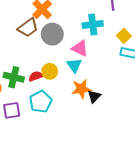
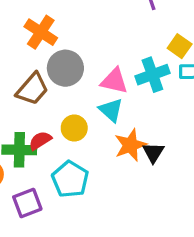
cyan cross: (93, 24) -> (152, 75), moved
brown trapezoid: (28, 28) -> (32, 89), moved
red semicircle: (36, 76) -> (40, 141), moved

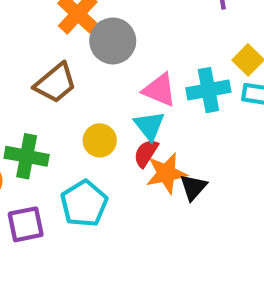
gray circle: (65, 68) -> (113, 41), moved
red semicircle: (40, 141) -> (146, 153), moved, turned -35

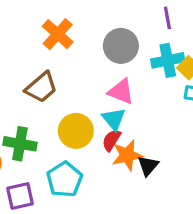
gray circle: (113, 41) -> (121, 46), moved
cyan cross: (208, 90) -> (168, 60), moved
yellow circle: (100, 140) -> (76, 131), size x1.4

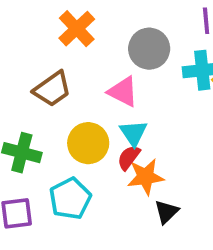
pink triangle: (121, 92) -> (123, 92), moved
black triangle: (148, 166) -> (166, 212), moved

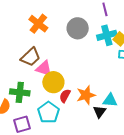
pink triangle: (123, 92) -> (44, 69), moved
cyan triangle: (133, 133) -> (110, 100), moved, turned -42
red semicircle: (129, 157) -> (65, 96), moved

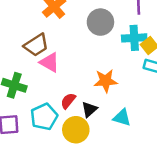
yellow circle: (53, 82) -> (76, 130), moved
orange star: (86, 95) -> (106, 81), moved
black triangle: (100, 112) -> (89, 109), moved

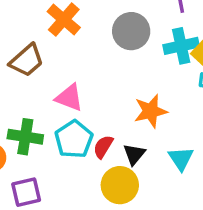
brown trapezoid: (36, 45) -> (27, 60), moved
cyan pentagon: (44, 117) -> (74, 139), moved
cyan triangle: (122, 118) -> (181, 158), turned 48

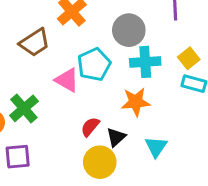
cyan cross: (181, 46) -> (145, 62), moved
green cross: (25, 137) -> (24, 108), turned 32
cyan pentagon: (74, 139) -> (94, 64), moved

